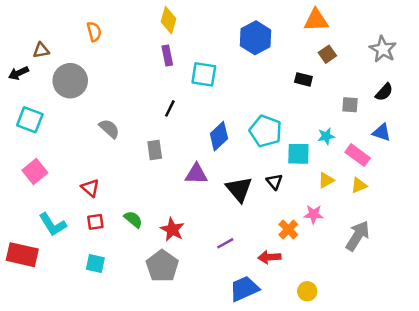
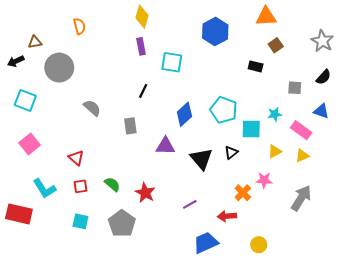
black triangle: (274, 182) -> (231, 152), turned 32
gray pentagon: (162, 266) -> (122, 224), moved

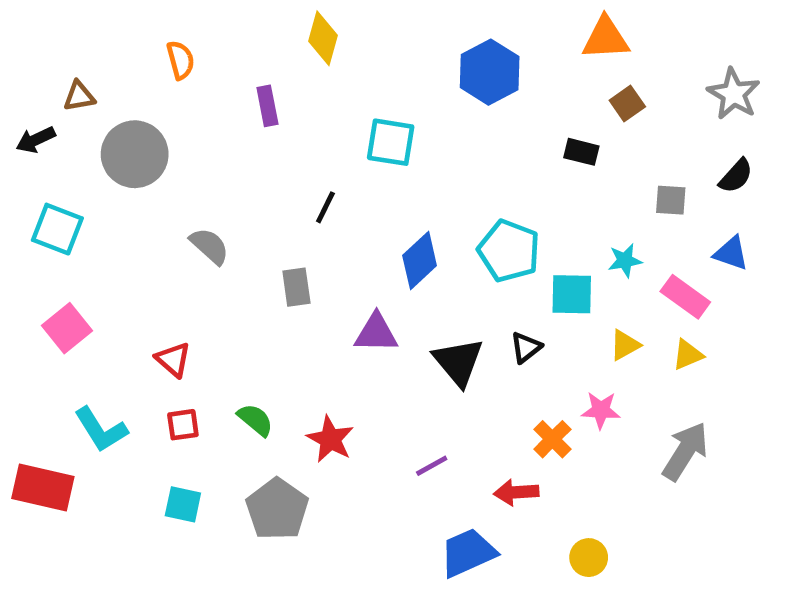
purple rectangle: (141, 46) -> (267, 106), moved

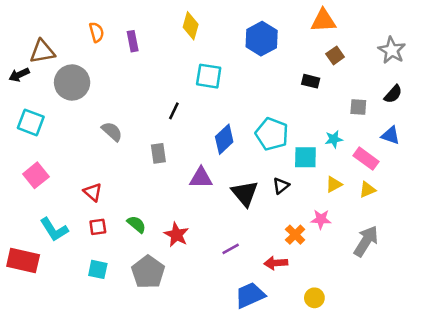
yellow diamond: (323, 38) -> (191, 26), moved
brown triangle: (79, 96) -> (42, 52), size x1.5
purple rectangle: (267, 106) -> (133, 41), moved

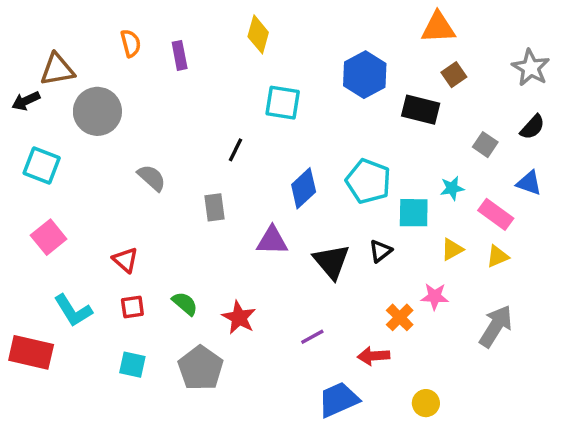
blue hexagon: (262, 39) -> (365, 75), moved
black rectangle: (311, 81) -> (421, 110), size x1.5
gray square: (358, 107) -> (485, 145), turned 30

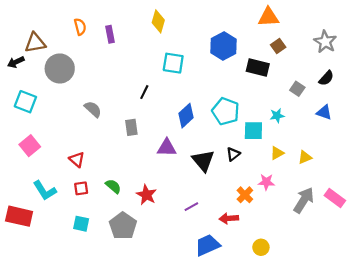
pink rectangle: (496, 214) -> (335, 198), moved

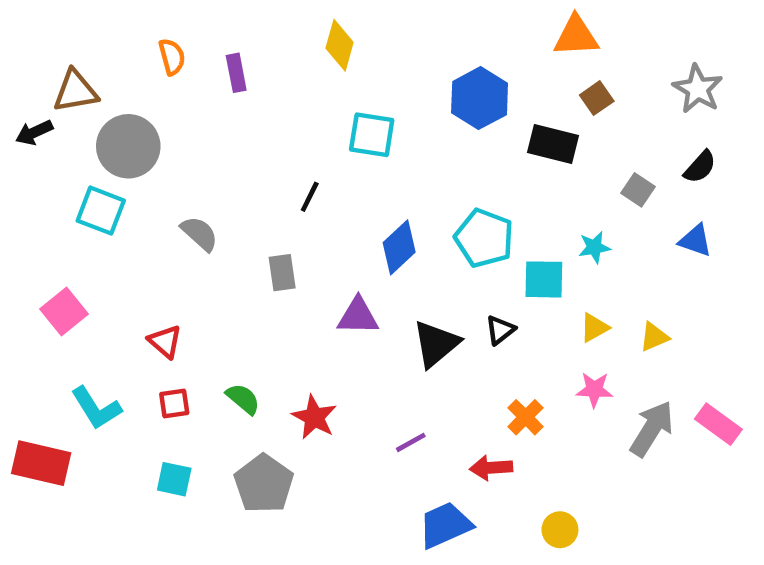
cyan square: (25, 102) -> (101, 211), moved
black triangle: (203, 161) -> (436, 344), turned 30
pink star: (266, 182) -> (594, 390), moved

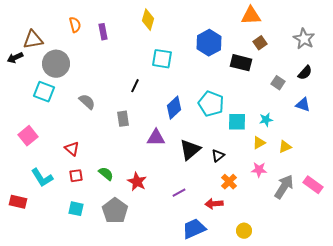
cyan star: (594, 247) -> (266, 120), moved
black triangle: (500, 330) -> (218, 156), moved
red rectangle: (41, 463) -> (18, 202), size x0.7

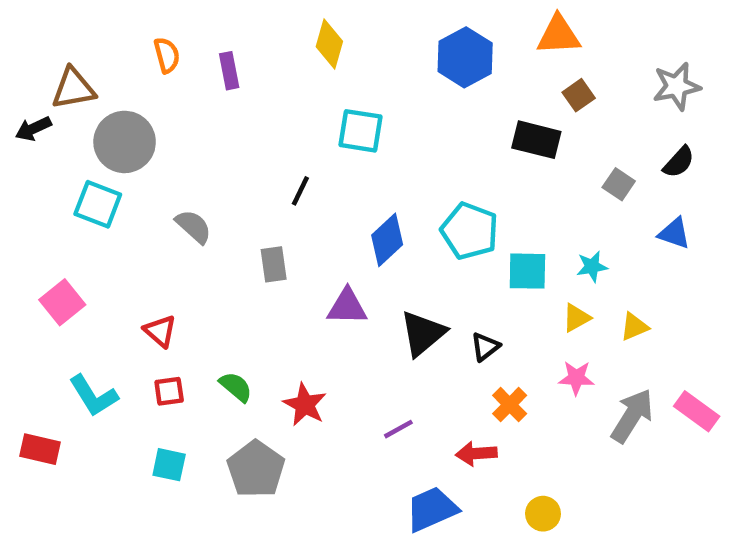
gray star: (304, 39) -> (677, 86), turned 30
blue hexagon: (209, 43) -> (465, 57), moved

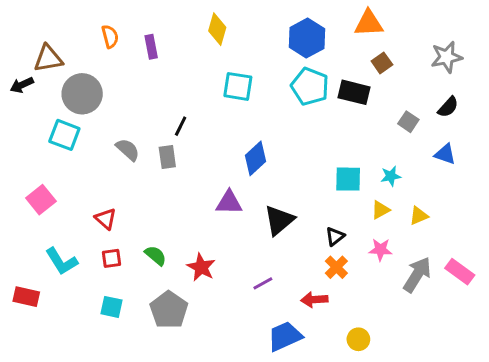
black line: (300, 191) -> (181, 126), moved
cyan pentagon: (470, 231) -> (310, 86), moved
gray rectangle: (274, 264) -> (167, 157), moved
black triangle: (485, 347) -> (335, 236), moved

